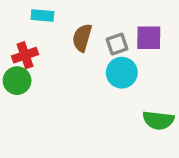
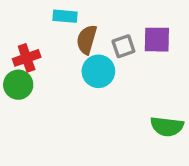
cyan rectangle: (42, 16) -> (65, 16), moved
cyan circle: (122, 73) -> (98, 71), moved

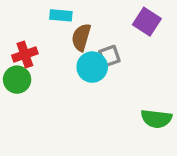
purple square: (157, 40) -> (147, 22), moved, turned 32
gray square: (123, 46) -> (109, 56), moved

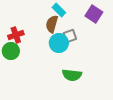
cyan rectangle: (61, 15) -> (59, 10), moved, turned 40
green semicircle: (156, 119) -> (72, 75), moved

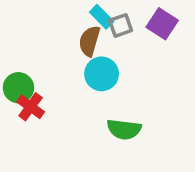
red cross: (16, 35) -> (31, 107), moved, turned -35
gray square: (70, 36) -> (121, 25), moved

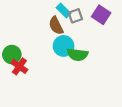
brown semicircle: (89, 41) -> (56, 26), turned -42
green semicircle: (124, 129) -> (78, 55), moved

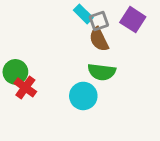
brown semicircle: (56, 26) -> (99, 39), moved
cyan circle: (64, 46) -> (83, 96), moved

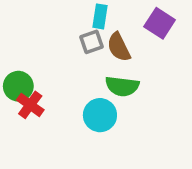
cyan rectangle: (83, 14) -> (100, 16), turned 54
gray square: (99, 21) -> (91, 42), moved

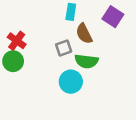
gray square: (91, 42) -> (64, 48), moved
red cross: (30, 105) -> (17, 41), moved

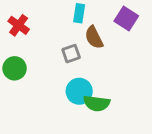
red cross: (17, 41) -> (19, 25), moved
green semicircle: (86, 61) -> (97, 103), moved

